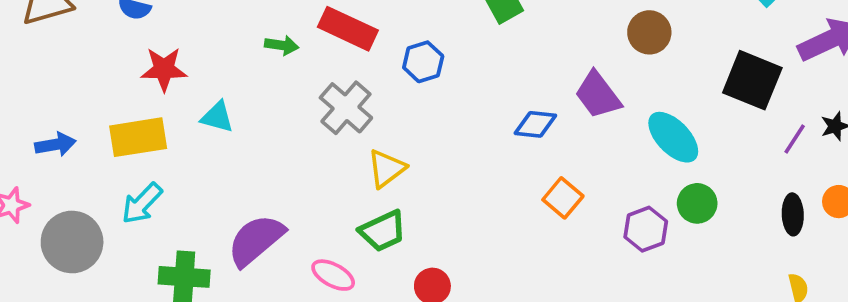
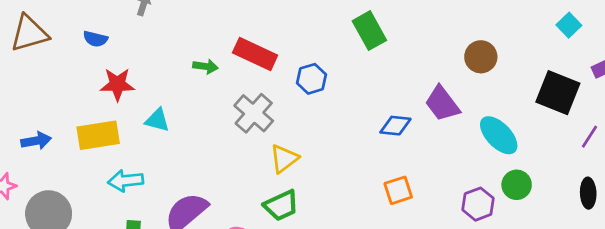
orange square: (563, 198) -> (398, 190), moved, turned 32
cyan arrow: (142, 203) -> (126, 181), moved, turned 40

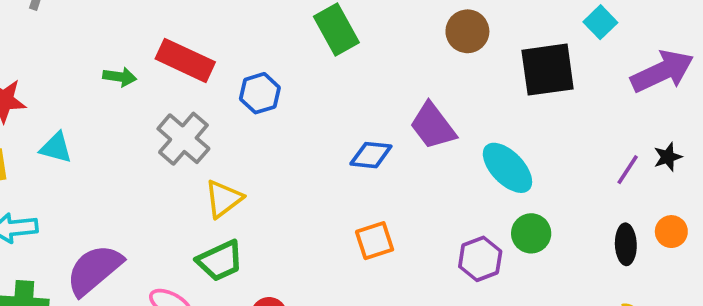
brown circle: (481, 57) -> (467, 31), moved
black square: (558, 93) -> (548, 70), moved, turned -30

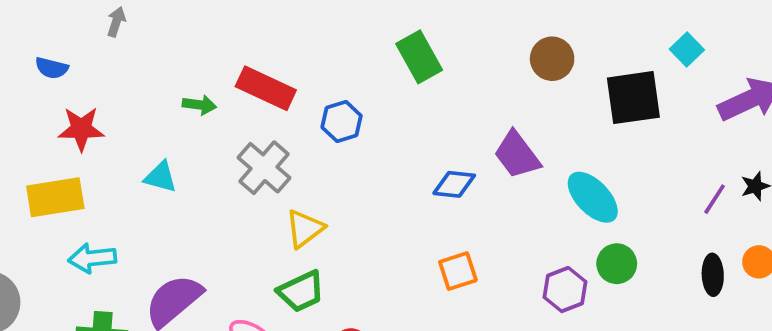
cyan triangle: (56, 148) -> (161, 177), moved

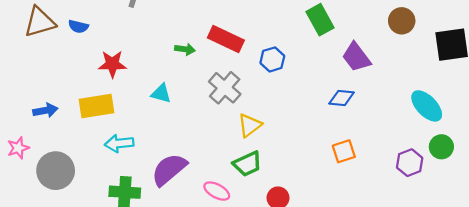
blue semicircle: (52, 68) -> (78, 27), moved
purple trapezoid: (517, 155) -> (356, 57), moved

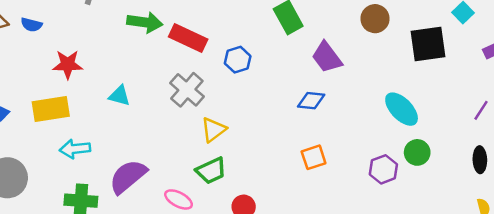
green arrow: (185, 49) -> (145, 22), moved, size x1.6

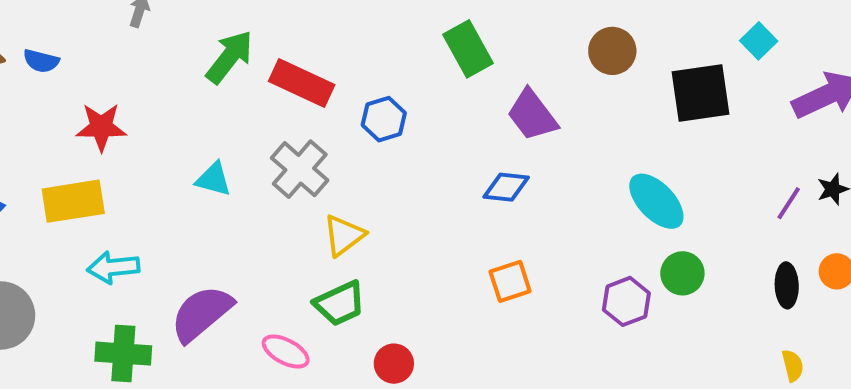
green arrow: (145, 22) -> (230, 57), turned -60
cyan triangle: (119, 96) -> (213, 179), moved

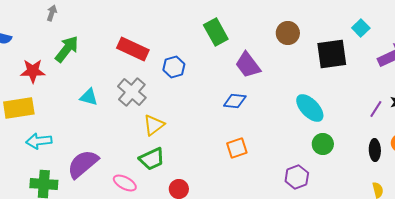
green arrow: (230, 57) -> (67, 49), moved
purple hexagon: (626, 301) -> (297, 177), moved

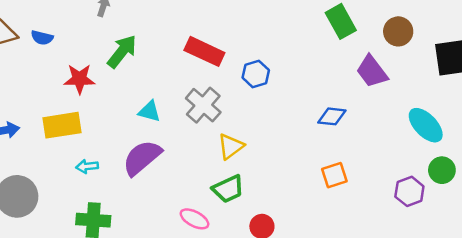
green rectangle: (216, 32) -> (341, 21), moved
purple trapezoid: (248, 65) -> (372, 71), moved
cyan arrow: (39, 141) -> (87, 166), size x0.7
purple semicircle: (83, 164) -> (142, 158), moved
purple hexagon: (297, 177) -> (409, 191), moved

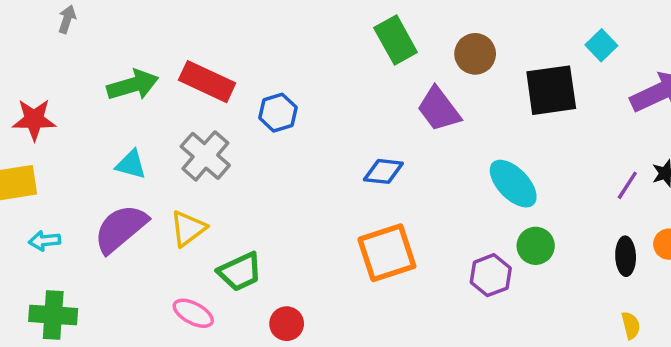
green arrow: (122, 51) -> (133, 85), moved, turned 36
yellow triangle: (231, 146) -> (188, 229), moved
orange square: (334, 175) -> (387, 253), size x1.6

